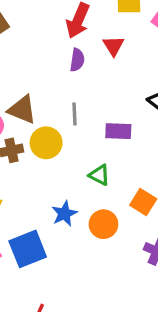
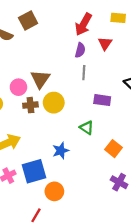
brown triangle: (22, 110) -> (40, 79), turned 36
gray line: (74, 114) -> (84, 73), moved
orange circle: (103, 224) -> (54, 191), moved

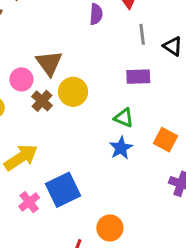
gray line: (84, 73) -> (142, 34), moved
brown cross: (30, 105) -> (42, 101), turned -32
blue star: (61, 151) -> (121, 148), moved
orange circle: (54, 191) -> (110, 228), moved

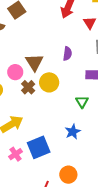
purple semicircle: (96, 14) -> (67, 54), moved
green triangle: (124, 118) -> (82, 102), turned 32
blue star: (121, 148) -> (73, 132), moved

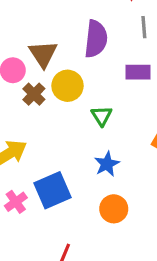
purple semicircle: (67, 54) -> (96, 39), size x1.6
green triangle: (82, 102) -> (102, 116), moved
orange circle: (68, 175) -> (114, 209), moved

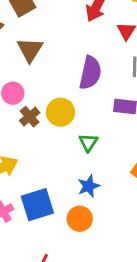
brown triangle: (43, 54) -> (30, 50), moved
orange circle: (114, 209) -> (80, 219), moved

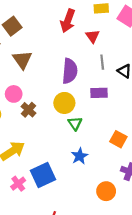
yellow circle: (61, 112) -> (64, 103), moved
orange circle: (80, 219) -> (106, 191), moved

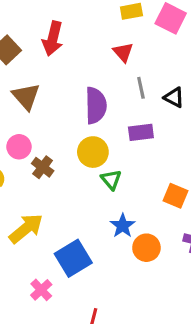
red arrow: (68, 21) -> (53, 39), moved
pink cross: (18, 184) -> (41, 290), moved
orange circle: (106, 191) -> (146, 248), moved

